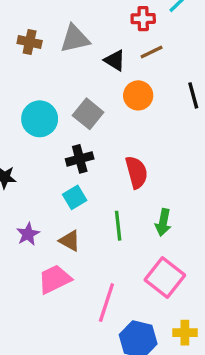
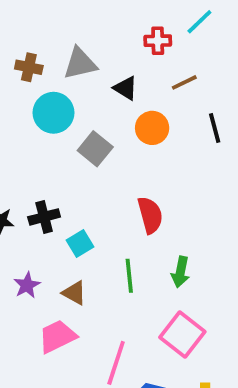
brown line: (152, 52) -> (184, 82), moved
cyan circle: (40, 119) -> (53, 113), moved
black cross: (80, 159) -> (44, 217), moved

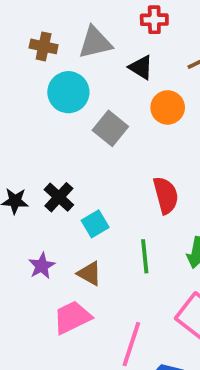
red cross: (158, 41) -> (154, 20), moved
black cross: (44, 217) -> (59, 197), turned -32

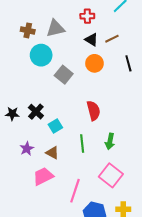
black triangle: (141, 67) -> (91, 40), moved

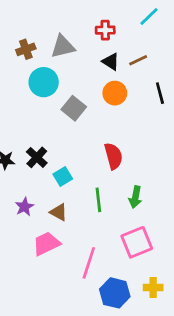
brown cross: (28, 30) -> (26, 49), turned -32
pink square: (111, 175) -> (137, 242), turned 30

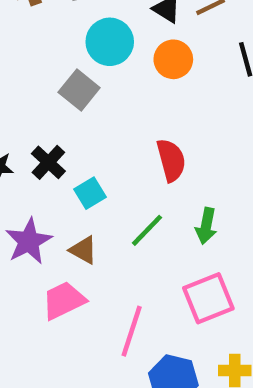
cyan circle: (44, 82) -> (110, 42), moved
gray square: (74, 108) -> (79, 90), moved
green line: (98, 200) -> (147, 230), turned 50
purple star: (24, 207) -> (29, 241), size x1.5

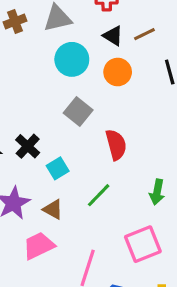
gray square: (79, 90) -> (78, 111), moved
green arrow: (206, 226) -> (157, 192), moved

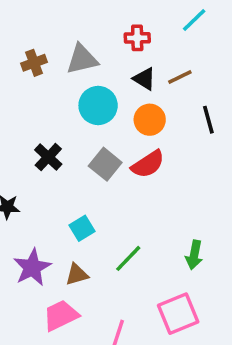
red semicircle: (116, 145) -> (148, 164), moved, turned 72
black cross: (28, 146) -> (48, 157), moved
brown triangle: (53, 209) -> (77, 275), turned -45

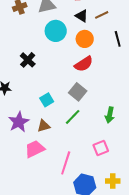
gray square: (105, 164) -> (78, 92), moved
pink square: (178, 314) -> (101, 148), size x0.7

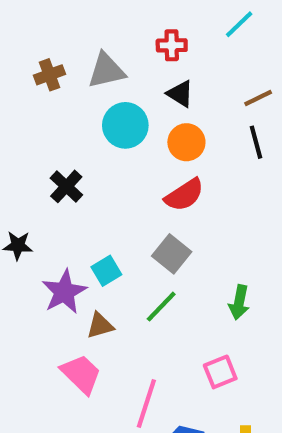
brown line: (102, 15) -> (258, 98), moved
purple star: (19, 122) -> (64, 292), moved
pink trapezoid: (35, 149) -> (81, 374), turned 70

